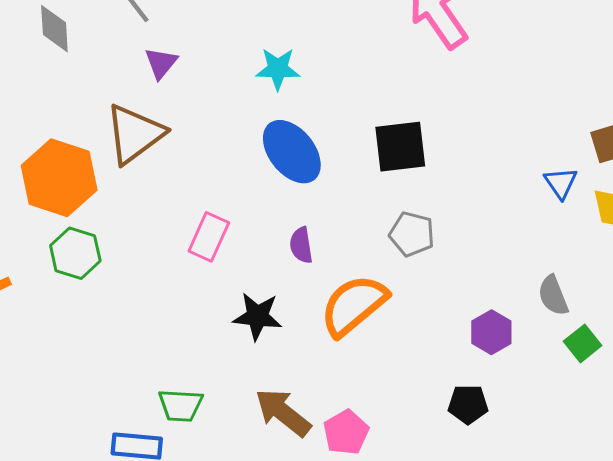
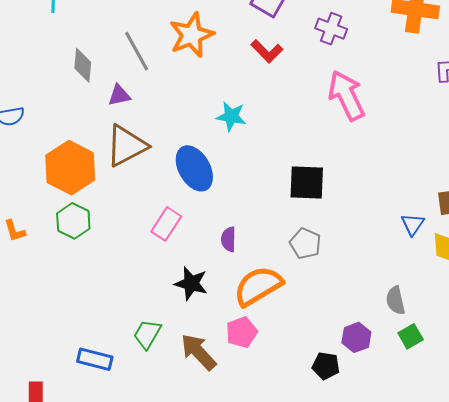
purple triangle: (161, 63) -> (119, 95), moved, turned 30
blue ellipse: (292, 152) -> (194, 168), moved
purple hexagon: (491, 332) -> (356, 337), moved
green trapezoid: (181, 405) -> (147, 334), moved, turned 108
pink pentagon: (346, 432) -> (242, 332), moved

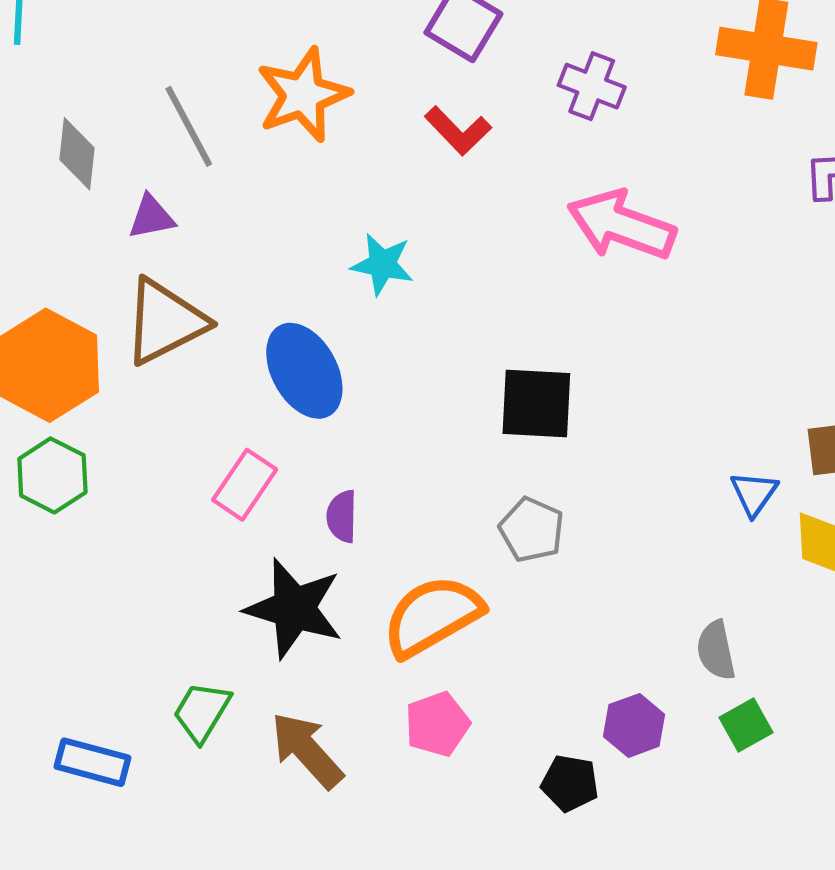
pink arrow: (346, 96) -> (621, 225), turned -45
purple semicircle: (229, 239) -> (342, 516), moved
black star: (191, 283) -> (294, 608), size x1.4
pink pentagon: (242, 332) -> (437, 724), moved

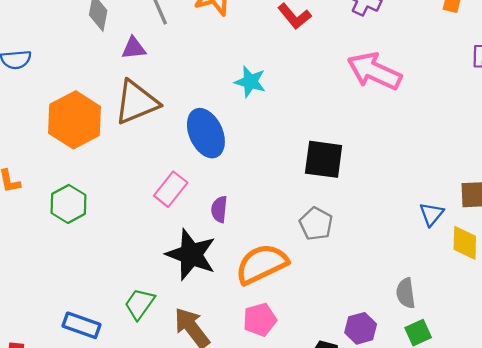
green hexagon: (52, 475) -> (68, 204), moved

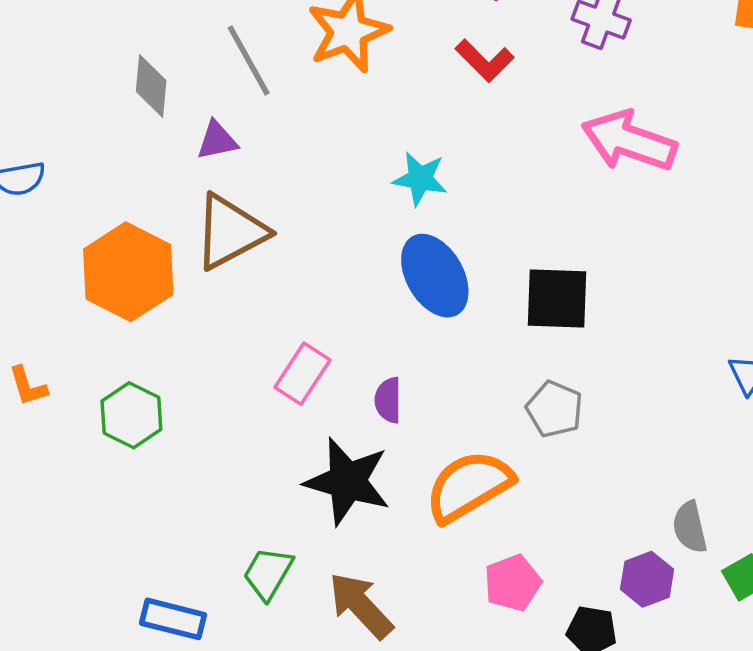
blue ellipse: (206, 133) -> (435, 276), moved
gray semicircle: (406, 293) -> (690, 527), moved
pink pentagon: (260, 320) -> (513, 583), moved

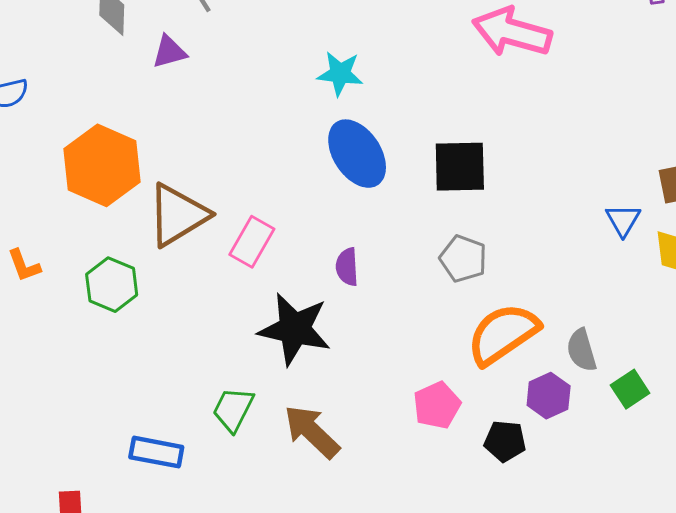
brown triangle: (230, 232) -> (178, 215), moved
purple semicircle: (388, 400) -> (347, 267), moved
orange semicircle: (469, 486) -> (503, 334), moved

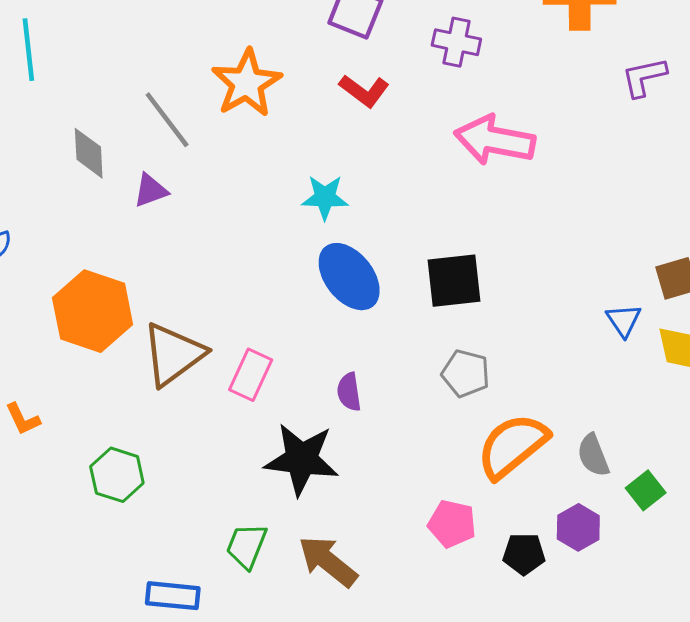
green hexagon: (112, 285) -> (117, 475), moved
purple hexagon: (549, 396) -> (578, 527), moved
pink pentagon: (437, 405) -> (452, 524), turned -30

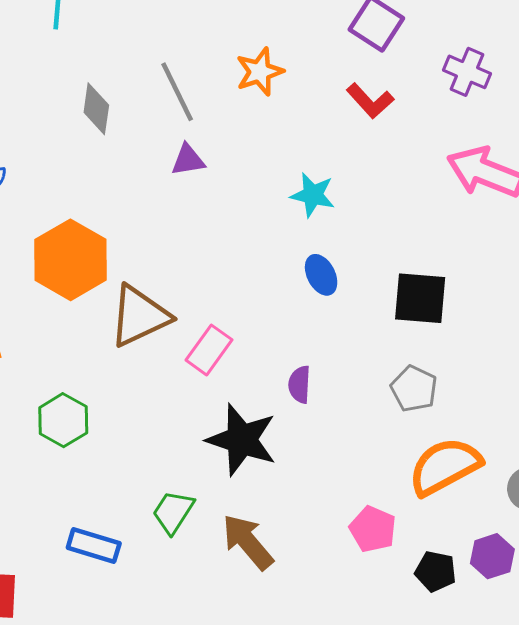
orange star: (247, 83) -> (260, 72), size x0.7
purple triangle: (151, 190) -> (188, 160), moved
blue ellipse: (349, 277) -> (321, 275), size x0.6

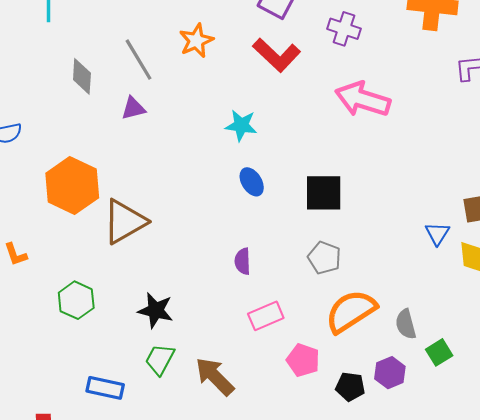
red L-shape: (370, 101) -> (277, 55), size x1.4
purple triangle: (188, 160) -> (133, 108), moved
pink rectangle: (209, 350) -> (266, 316), moved, turned 36
black star: (242, 440) -> (156, 310), moved, size x0.7

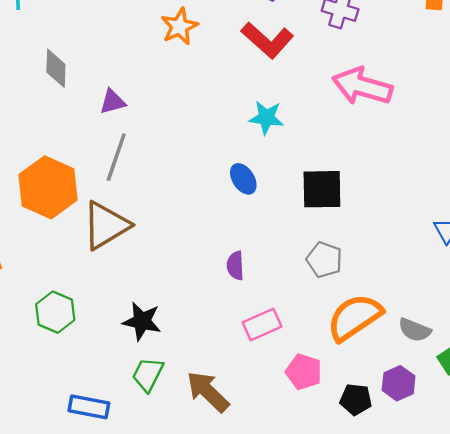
gray line: (139, 60) -> (116, 157), moved, turned 51
cyan star: (241, 125) -> (266, 118), moved
gray semicircle: (406, 324) -> (415, 330), turned -52

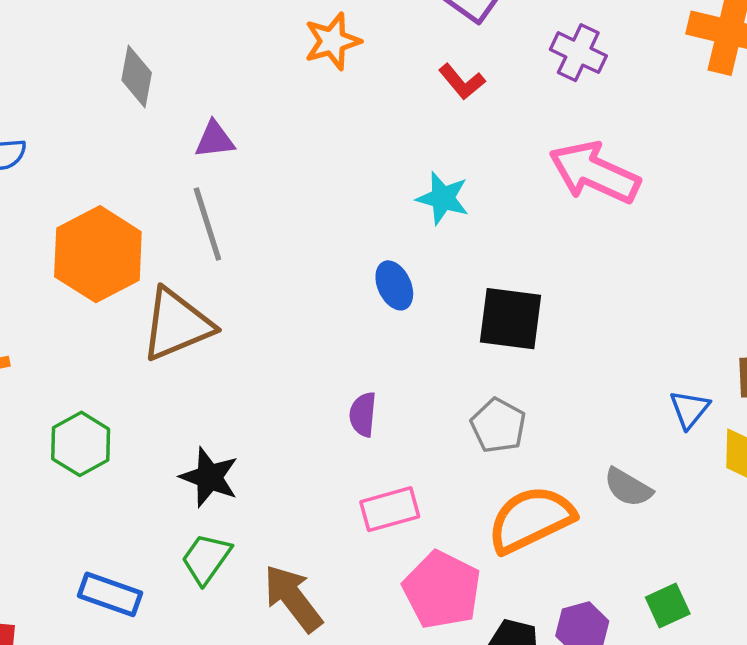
red L-shape: (267, 40) -> (462, 82), size x0.6
gray line: (116, 157) -> (207, 224), turned -45
gray semicircle: (415, 330) -> (628, 487), moved
pink pentagon: (304, 372) -> (442, 590), size x1.4

